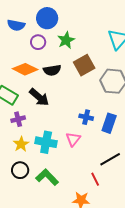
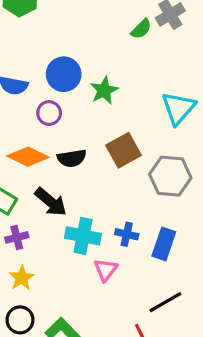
green star: (66, 40) -> (104, 90), moved
cyan cross: (46, 142) -> (83, 236), moved

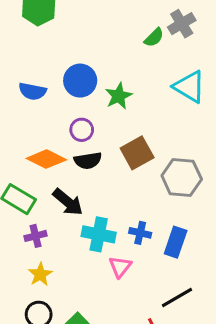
cyan triangle: (178, 108) -> (189, 87), moved, turned -40
purple circle: (49, 113) -> (82, 130), moved

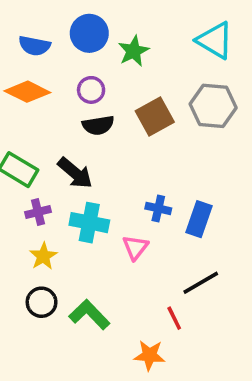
orange diamond: (46, 159) -> (27, 92), moved
gray hexagon: (182, 177) -> (213, 106), moved
cyan cross: (99, 234) -> (89, 223), moved

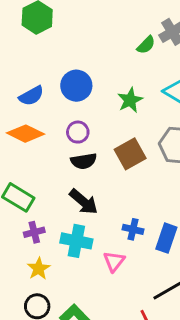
blue semicircle: (34, 46) -> (31, 96), turned -40
green star: (134, 51) -> (130, 100), moved
black arrow: (75, 173) -> (84, 202), moved

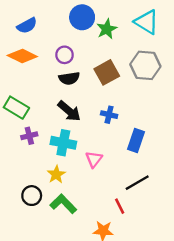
blue circle: (76, 86) -> (82, 17), moved
blue cross: (133, 229) -> (109, 115), moved
yellow star: (39, 269) -> (56, 174), moved

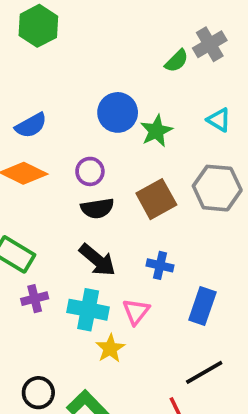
cyan triangle: (147, 22) -> (219, 120), size x0.6
pink triangle: (94, 159) -> (136, 312), moved
yellow star: (56, 174) -> (110, 348), moved

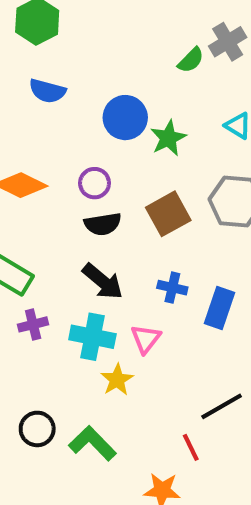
blue semicircle: (31, 125) -> (47, 91), moved, turned 44
blue rectangle: (202, 306) -> (219, 308), moved

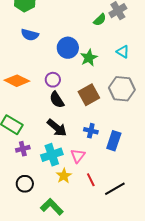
black semicircle: (103, 224) -> (57, 100), turned 66
cyan cross: (92, 337) -> (52, 155), turned -30
black circle: (37, 429) -> (25, 184), moved
red line: (191, 447) -> (91, 180), moved

